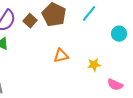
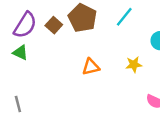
yellow star: (94, 65) -> (134, 65), moved

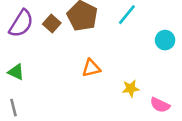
green triangle: (20, 53) -> (16, 72), moved
yellow star: (134, 65) -> (131, 88), moved

